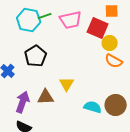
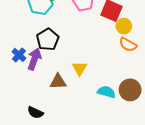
purple arrow: (23, 102) -> (34, 59), moved

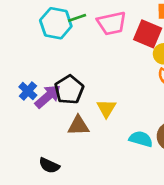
black pentagon: (48, 39) -> (69, 90), moved
purple arrow: (34, 59) -> (48, 96), turned 30

